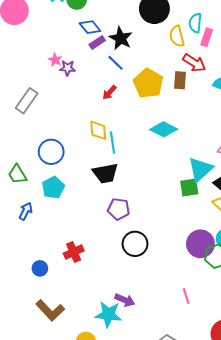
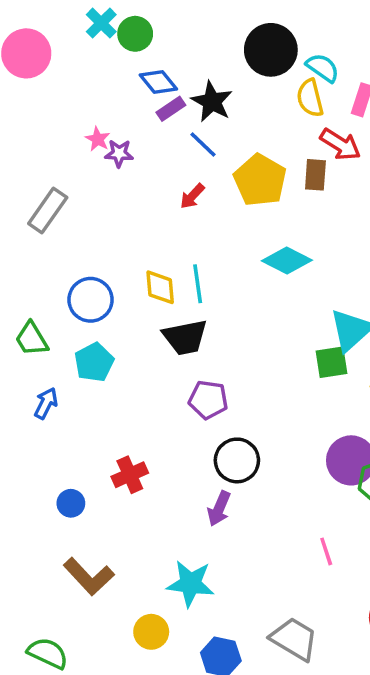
cyan semicircle: (195, 23) -> (323, 68), moved, turned 120
yellow diamond: (98, 130) -> (160, 287), moved
purple arrow: (125, 300) -> (219, 509), moved, turned 90

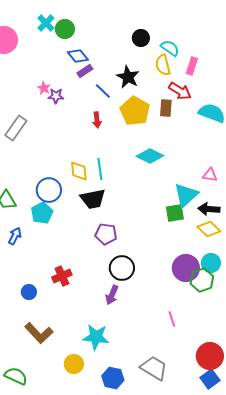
black circle: (271, 50) -> (141, 38), size x0.6
black star: (212, 102) -> (128, 77), moved
red arrow: (192, 196) -> (97, 120), turned -49
blue circle: (91, 300) -> (49, 190), moved

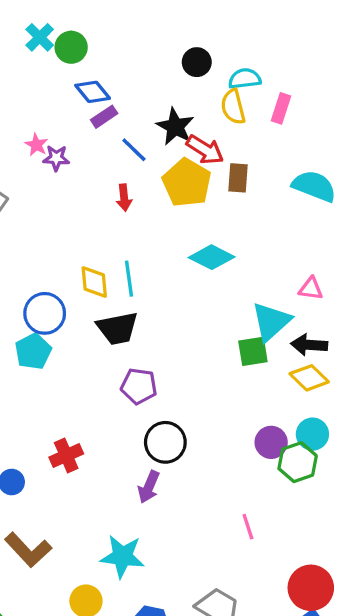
cyan semicircle: (170, 48) -> (245, 79), turned -42
red arrow: (180, 91) -> (205, 150), moved
purple circle: (186, 268) -> (271, 442), size x0.7

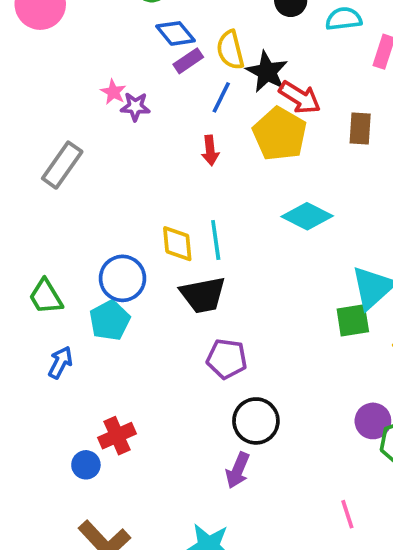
yellow semicircle: (233, 107) -> (230, 50), moved
blue line: (134, 150) -> (221, 97), turned 72
brown rectangle: (238, 178) -> (360, 128), moved
red cross: (66, 456) -> (117, 436), moved

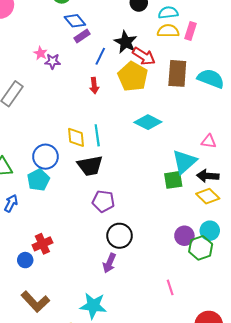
yellow semicircle: (230, 50) -> (168, 31), moved, turned 105
brown rectangle: (360, 128) -> (177, 73), size x1.5

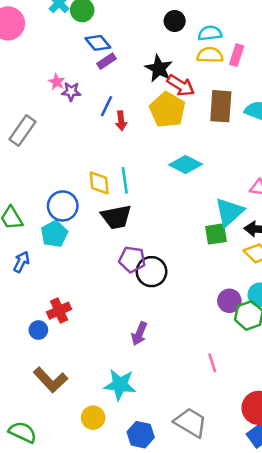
blue line: (100, 56) -> (106, 106), moved
black circle: (120, 236) -> (151, 272), moved

